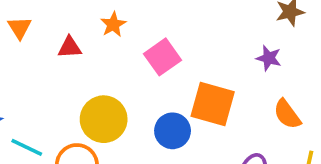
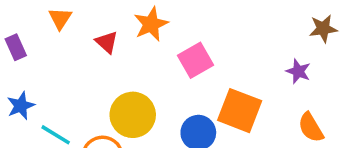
orange star: (113, 24) -> (151, 24), size x1.4
red triangle: (70, 47) -> (107, 42), turned 40

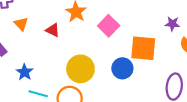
purple star: (298, 71) -> (172, 24), moved
blue star: (21, 106) -> (25, 72), moved

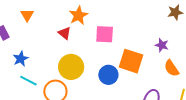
pink square: (109, 26) -> (105, 34), turned 36
red triangle: (53, 30) -> (65, 33), moved

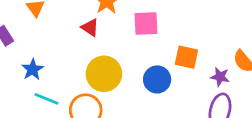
purple star: (162, 45) -> (220, 77), moved
orange square: (131, 61) -> (186, 57), size x0.7

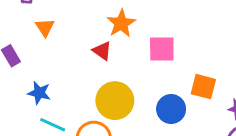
blue star: (33, 69) -> (39, 93), turned -30

